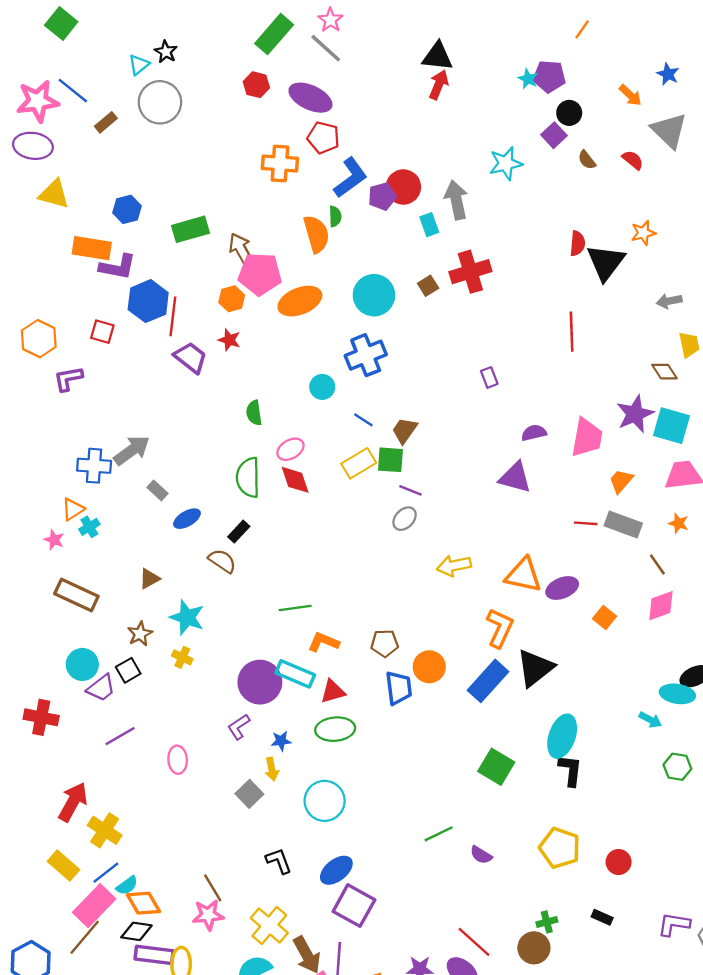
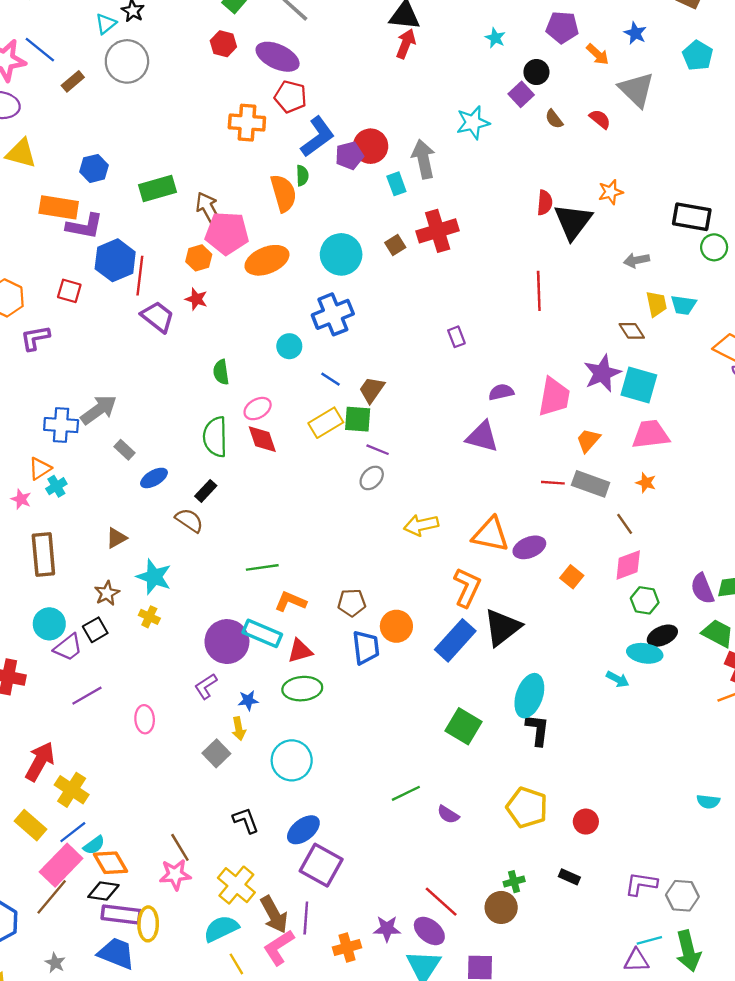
purple pentagon: (549, 76) -> (562, 27), moved
brown rectangle: (76, 595) -> (43, 554), turned 60
green hexagon: (677, 767) -> (645, 600), moved

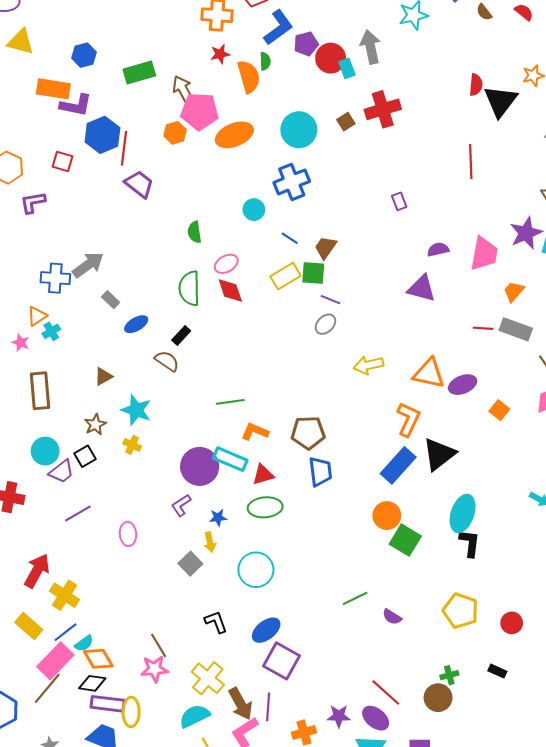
red circle: (371, 146) -> (331, 58), moved
red star: (196, 299) -> (220, 54), moved, turned -30
brown pentagon: (352, 603) -> (308, 433), size x1.4
orange circle: (396, 626) -> (387, 516), moved

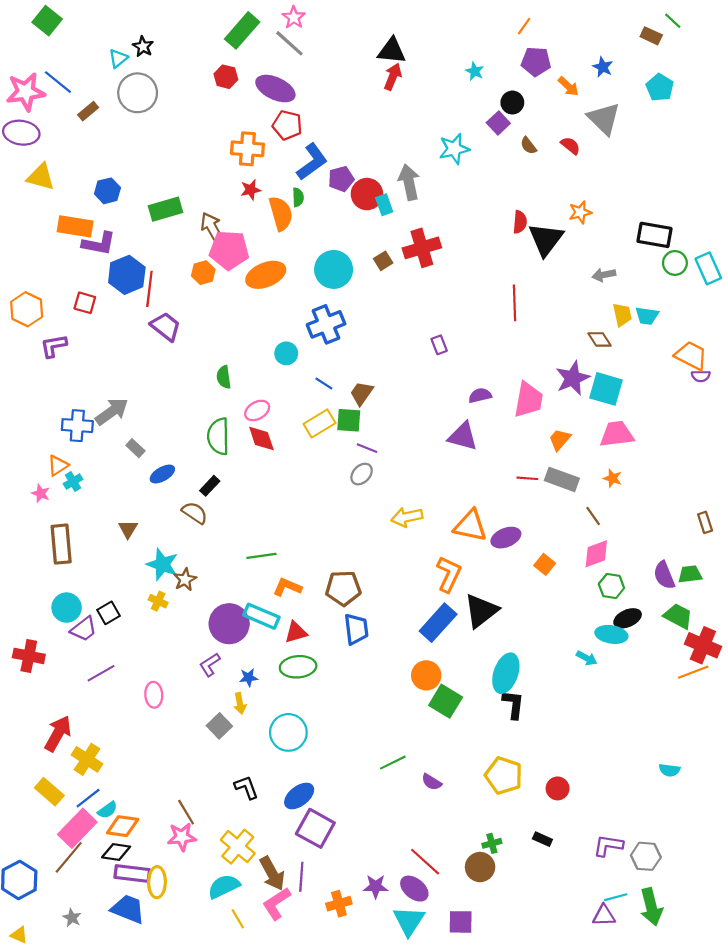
brown triangle: (103, 376) -> (128, 529), turned -30
brown star: (95, 424) -> (185, 580), moved
orange diamond: (98, 659) -> (123, 826), turned -52

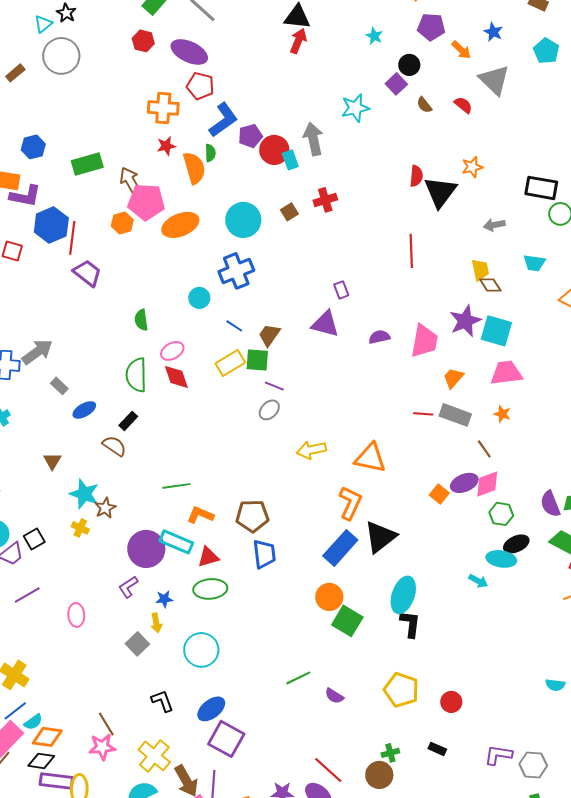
red cross: (422, 248) -> (325, 200), size x0.7
yellow trapezoid: (622, 315) -> (480, 270), moved
purple triangle: (463, 436) -> (325, 324), moved
purple ellipse: (506, 538) -> (464, 483), moved

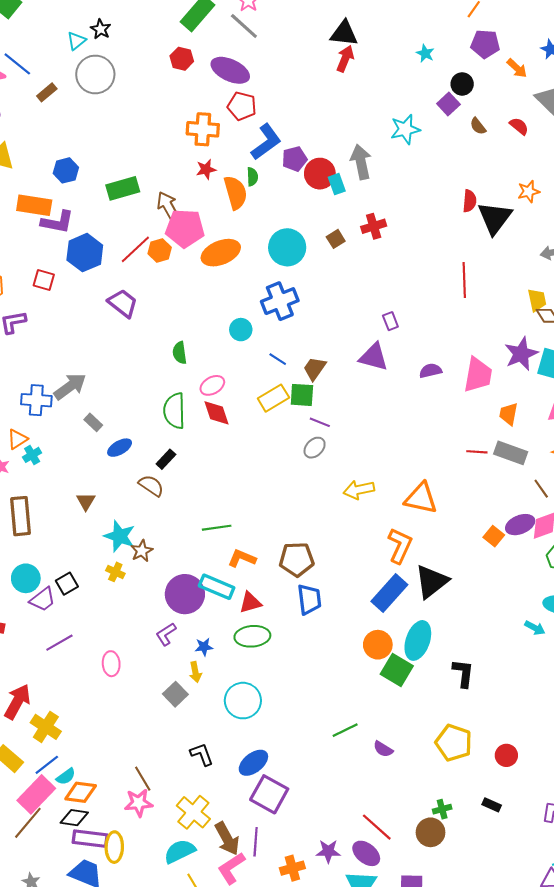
red line: (72, 238) -> (135, 249), moved, turned 40
orange trapezoid: (453, 378) -> (509, 414), turned -30
cyan ellipse: (403, 595) -> (418, 640), moved

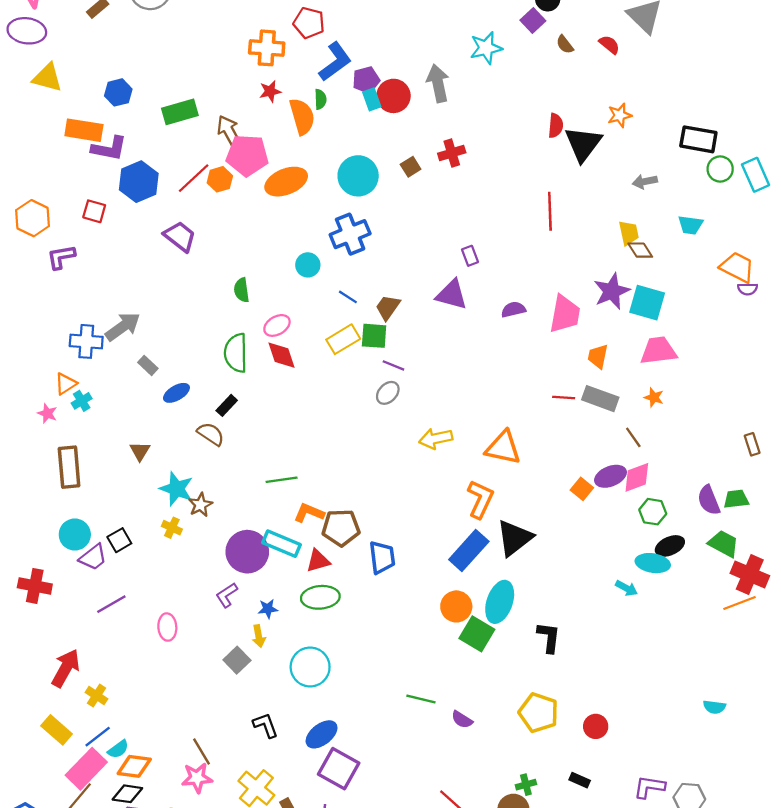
cyan rectangle: (337, 184) -> (372, 99), moved
brown pentagon: (297, 559) -> (341, 528), moved
yellow cross: (46, 727) -> (96, 696), size x0.7
green line: (345, 730) -> (421, 699), turned 40

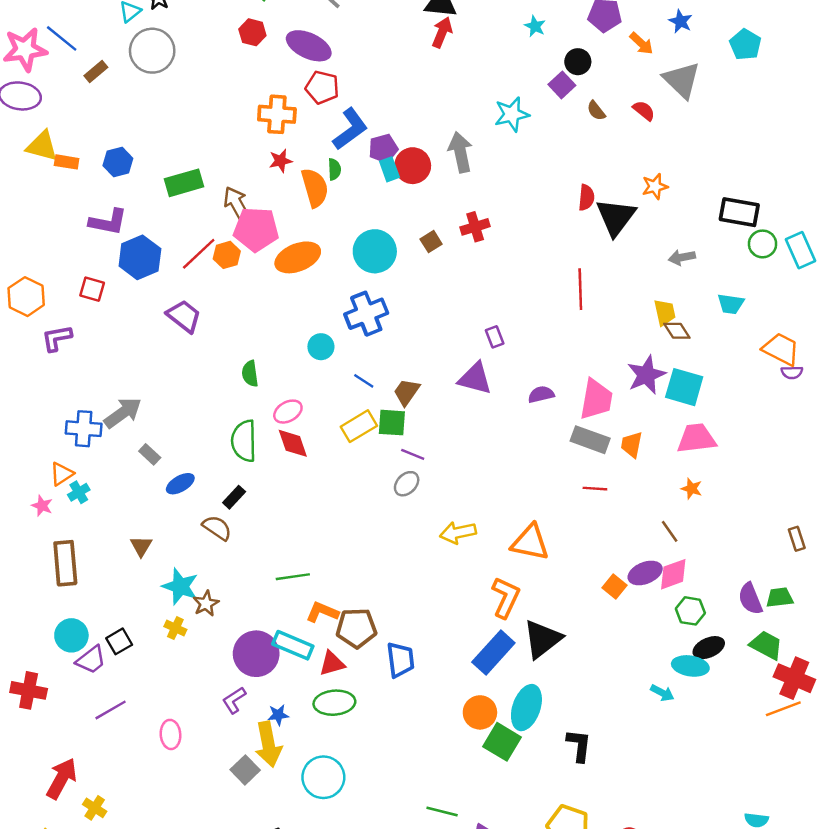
orange rectangle: (84, 130) -> (67, 162), moved, size x0.6
gray rectangle: (600, 399) -> (590, 440), moved
yellow arrow: (259, 636) -> (268, 744), size x1.8

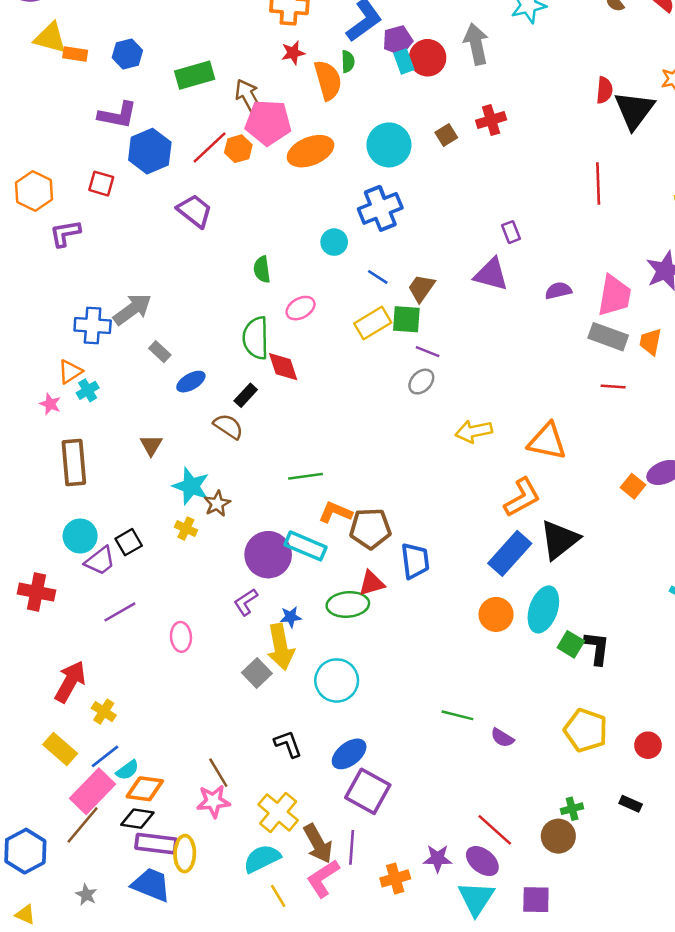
red diamond: (293, 443) -> (283, 367), moved
orange L-shape: (506, 597) -> (522, 497), turned 36
red triangle: (332, 664) -> (372, 583), moved
green square: (502, 742) -> (571, 644), moved, size x0.7

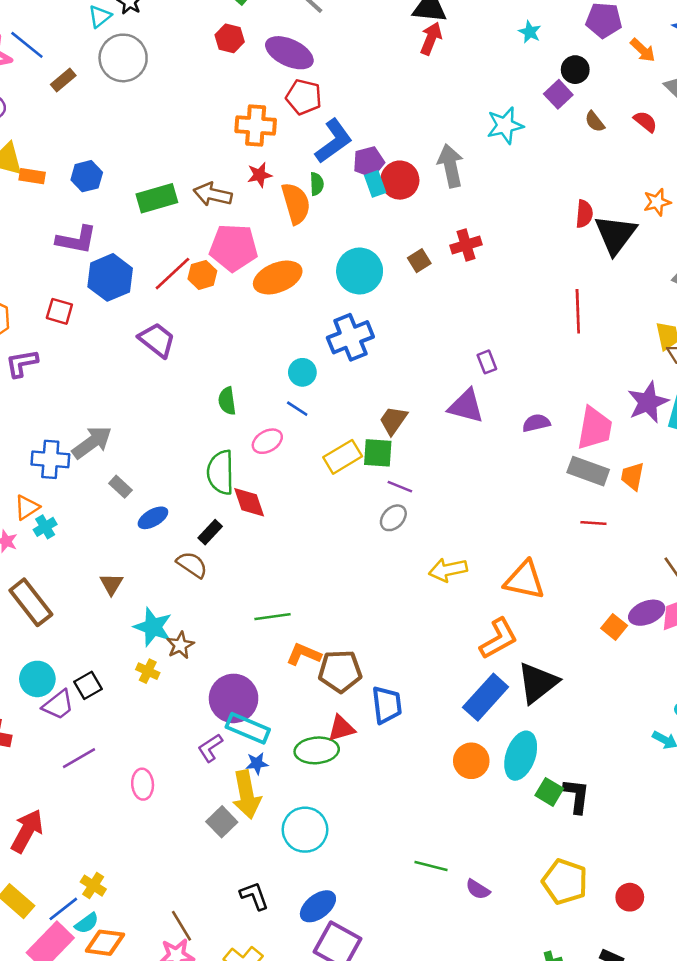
brown arrow: (248, 96) -> (213, 194), moved, turned -48
blue line: (378, 277) -> (297, 409), moved
brown rectangle: (74, 463) -> (31, 602), turned -33
cyan rectangle: (306, 546) -> (248, 728), moved
yellow cross: (104, 712) -> (93, 886), moved

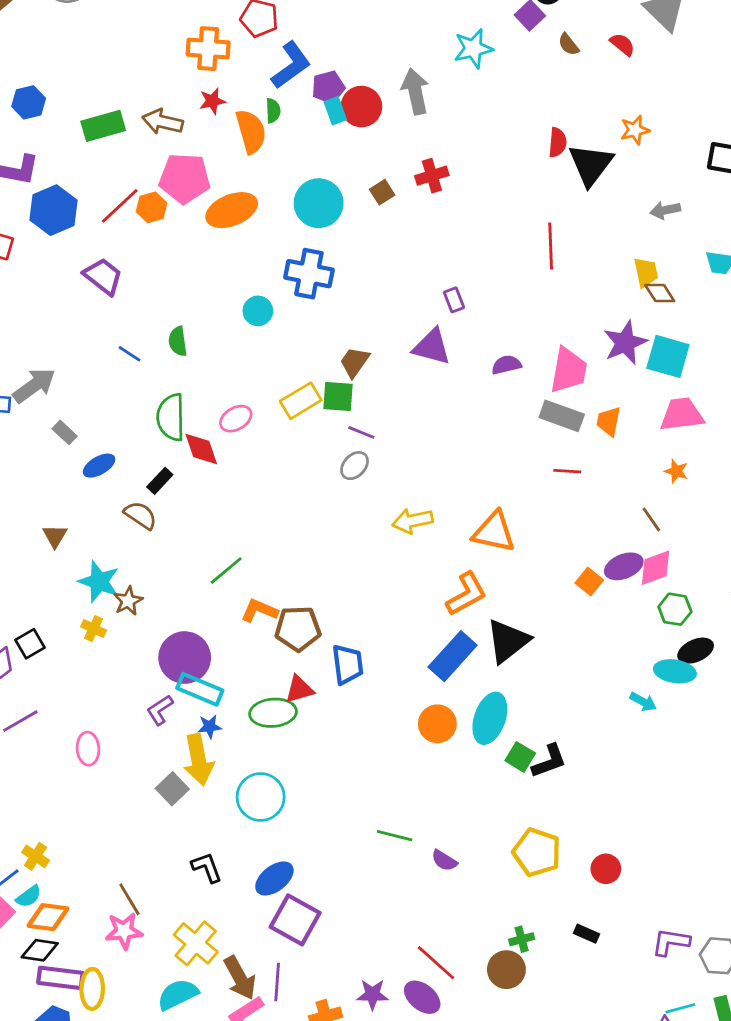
blue cross: (350, 337) -> (309, 274), turned 33
blue line: (297, 409) -> (129, 354), moved
pink ellipse: (267, 441) -> (236, 419), moved
green line: (273, 617) -> (226, 571), turned -32
black L-shape: (577, 796) -> (549, 761), turned 63

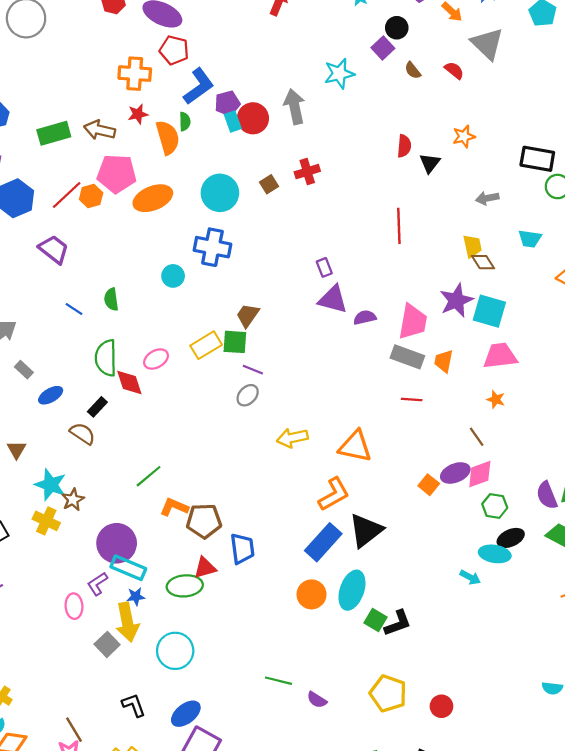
black triangle: (591, 165) -> (430, 163), size x0.6
purple triangle: (432, 347) -> (333, 299), moved
yellow cross: (94, 629) -> (46, 521), size x1.4
pink ellipse: (88, 749) -> (74, 606), moved

